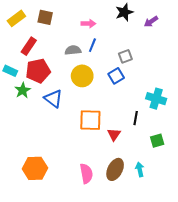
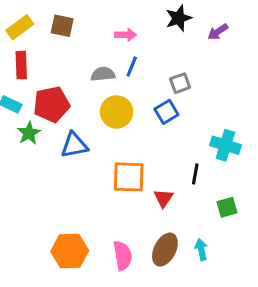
red rectangle: (29, 46) -> (21, 65), moved, turned -36
blue triangle: (53, 99) -> (74, 145), turned -48
orange hexagon: (35, 168) -> (70, 251), moved

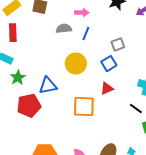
gray semicircle: (103, 74) -> (64, 29), moved
red pentagon: (52, 104) -> (29, 106), moved
black line: (195, 174) -> (136, 109), moved, turned -64
red triangle: (163, 198) -> (107, 89), moved, turned 32

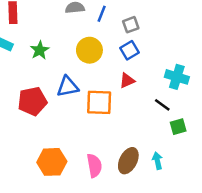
gray square: (118, 45) -> (131, 25), moved
green star: (18, 78) -> (40, 50), moved
blue triangle: (48, 86) -> (68, 87), moved

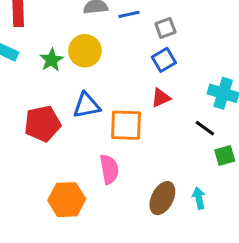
blue line: (102, 14) -> (129, 14), turned 56
yellow circle: (89, 50) -> (85, 51), moved
pink semicircle: (94, 166) -> (109, 169), moved

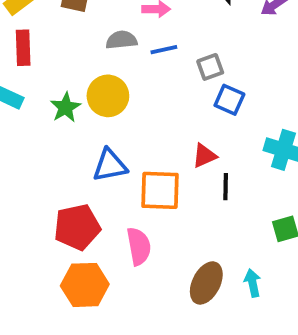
blue square: (164, 60) -> (229, 100), moved, turned -35
red pentagon: (42, 124) -> (77, 227), moved
black line: (205, 128) -> (226, 187), moved, turned 55

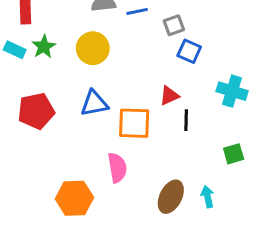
green star: (66, 107) -> (44, 47), moved
red pentagon: (77, 227) -> (36, 111), moved

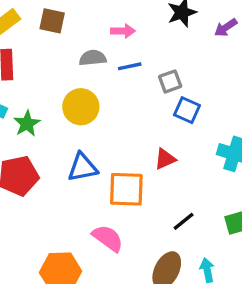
green star: (44, 47) -> (27, 124), moved
black line: (186, 120) -> (184, 221), moved, turned 50
pink semicircle: (117, 168) -> (108, 238), turned -44

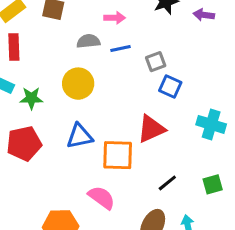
purple arrow: (226, 28) -> (204, 15), turned 42
green star: (27, 124) -> (31, 98), turned 30
red triangle: (165, 159) -> (151, 129), size x1.5

